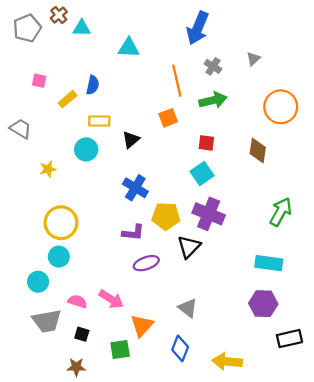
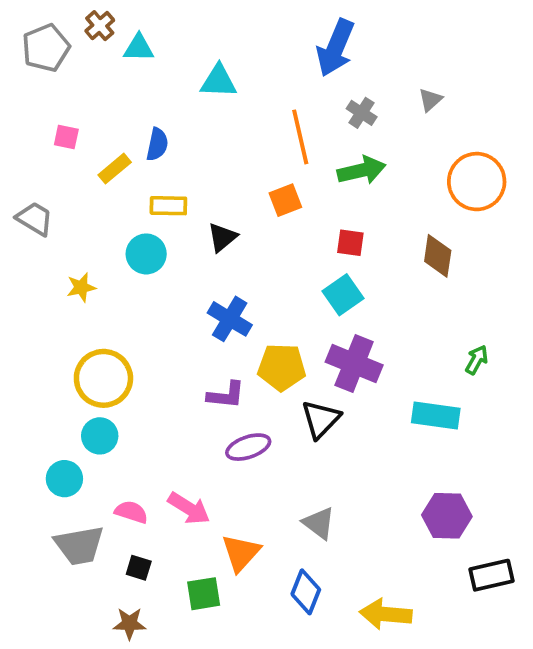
green arrow: (281, 212) -> (477, 360), size x0.6
cyan rectangle: (269, 263) -> (436, 415), moved

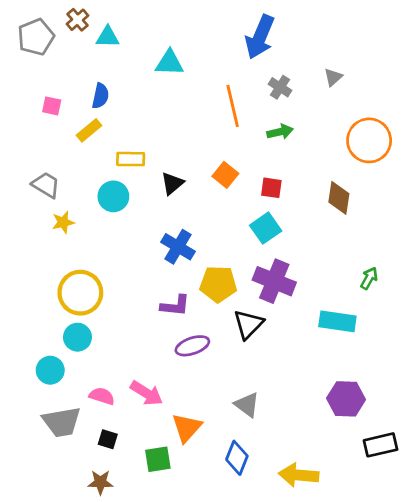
blue semicircle: (157, 144) -> (100, 96), moved
green arrow: (362, 170) -> (280, 132), size x0.7
orange square: (285, 200) -> (225, 175), moved, turned -30
gray trapezoid: (35, 219) -> (46, 185), moved

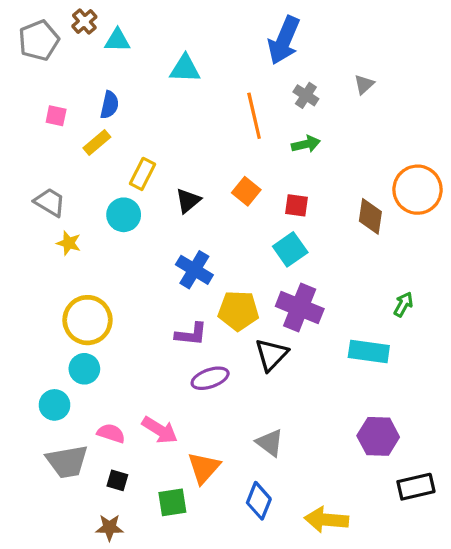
orange circle: (369, 140) -> (417, 190), moved
yellow rectangle: (131, 159) -> (142, 174), turned -64
yellow star: (63, 222) -> (69, 243), turned 30

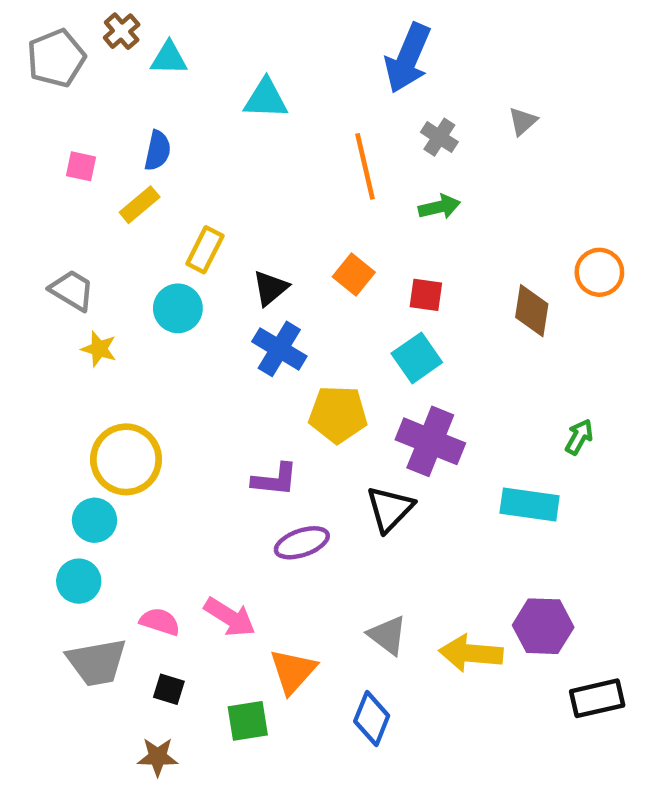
orange circle: (417, 190) -> (599, 272), size x0.7
blue cross: (194, 270) -> (279, 349), moved
yellow pentagon: (238, 311) -> (338, 414), moved
cyan circle: (84, 369) -> (94, 520), moved
yellow arrow: (326, 520) -> (471, 653), moved

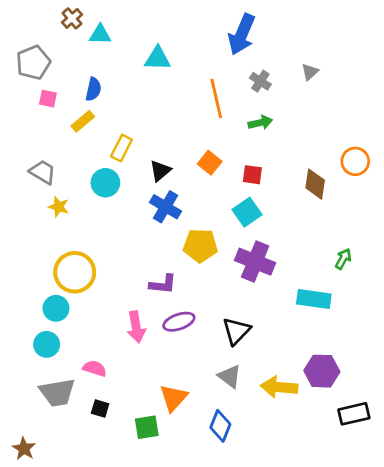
gray pentagon: (56, 58) -> (33, 62), moved
black triangle: (390, 509) -> (236, 331), moved
pink arrow: (230, 617) -> (136, 327), moved, turned 48
brown star: (158, 757) -> (24, 449), moved, turned 30

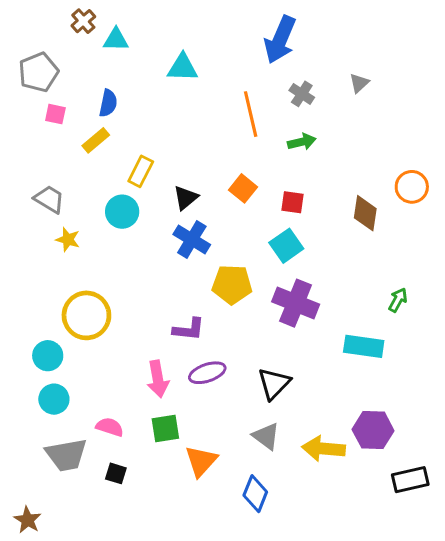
cyan circle: (56, 308) -> (48, 356), moved
green square: (147, 427) -> (165, 429), moved

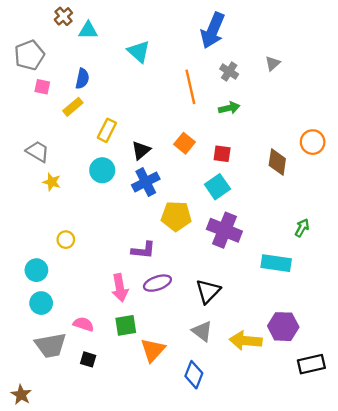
cyan triangle: (183, 68) -> (139, 52), turned 40
cyan circle: (122, 212) -> (102, 170), moved
blue cross: (192, 240) -> (146, 182), turned 32
yellow circle: (86, 315) -> (66, 240), size x0.5

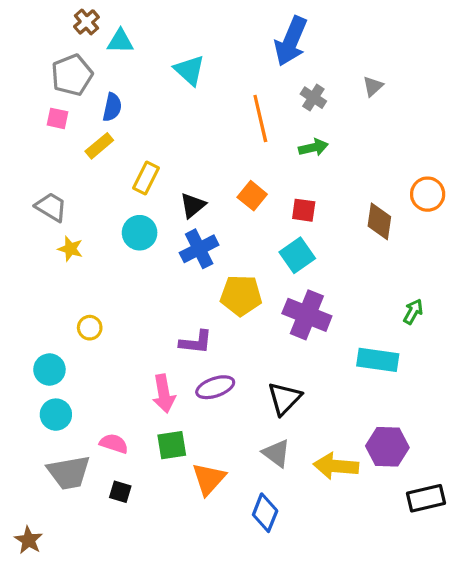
gray pentagon: (29, 55) -> (72, 75), moved

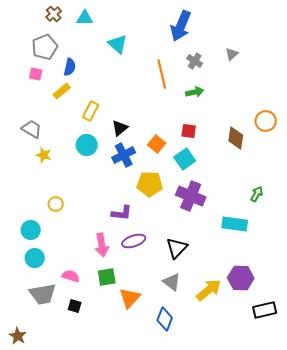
cyan triangle: (120, 41) -> (85, 18), moved
orange square: (252, 196) -> (157, 144), moved
yellow arrow: (336, 466) -> (209, 290), turned 136

